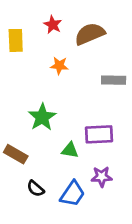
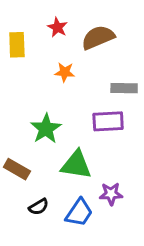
purple rectangle: (99, 134) -> (108, 121), moved
green triangle: (70, 150) -> (76, 165), size x1.6
black semicircle: (36, 189) -> (39, 207), turned -72

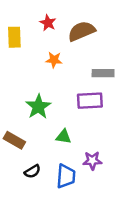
green triangle: (76, 165) -> (64, 137), size x0.6
blue trapezoid: (79, 213) -> (66, 176), turned -30

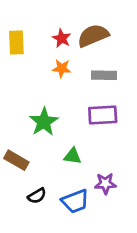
red star: (48, 23) -> (62, 38), moved
gray rectangle: (103, 73) -> (104, 75), moved
blue trapezoid: (66, 176) -> (75, 201), turned 65

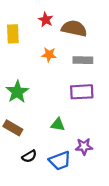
brown semicircle: (93, 36) -> (74, 28), turned 35
red star: (62, 38) -> (46, 20), moved
green star: (44, 122) -> (17, 92), moved

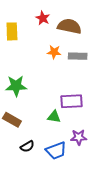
orange star: (49, 55) -> (54, 52), moved
green star: (17, 92) -> (16, 86), turned 30
purple rectangle: (82, 92) -> (71, 101), moved

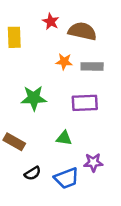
green star: (16, 86) -> (34, 98), moved
purple rectangle: (71, 101) -> (85, 103), moved

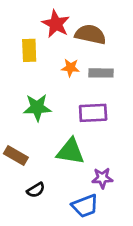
red star: (51, 21) -> (56, 24), size x1.5
yellow rectangle: (14, 37) -> (29, 50), moved
green triangle: (64, 138) -> (70, 151), size x1.6
blue trapezoid: (67, 178) -> (85, 206), moved

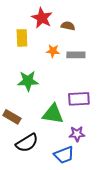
brown semicircle: (90, 34) -> (68, 26), size x0.6
purple rectangle: (93, 113) -> (79, 99), moved
black semicircle: (36, 190) -> (27, 143), size x1.6

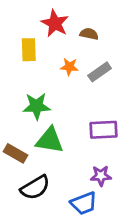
gray rectangle: (76, 55) -> (100, 72), turned -36
green triangle: (53, 114) -> (50, 140), moved

